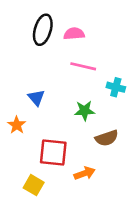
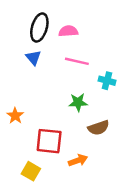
blue triangle: (36, 98) -> (33, 58), moved

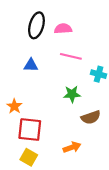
blue triangle: (33, 58) -> (31, 65), moved, turned -48
red square: (49, 141) -> (30, 130), moved

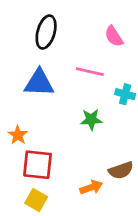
pink semicircle: (63, 29) -> (114, 36), moved, turned -119
blue triangle: (31, 65) -> (39, 83), size x1.6
brown semicircle: (91, 117) -> (121, 170), moved

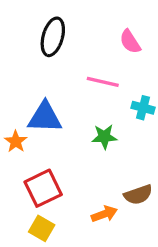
blue triangle: (39, 83) -> (45, 117), moved
orange star: (18, 135) -> (16, 142), moved
red square: (38, 165) -> (43, 188), turned -32

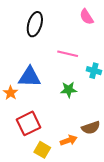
pink semicircle: (130, 42) -> (87, 17), moved
yellow square: (42, 228) -> (42, 150), moved

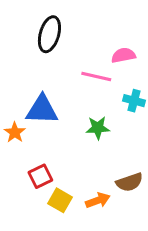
pink semicircle: (87, 17) -> (123, 55), moved, turned 112
red square: (29, 123) -> (40, 176), size x0.7
yellow square: (42, 150) -> (60, 200), moved

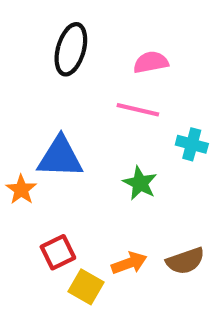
pink semicircle: (123, 55) -> (151, 62), moved
green star: (98, 128) -> (140, 183), turned 30
orange arrow: (98, 200) -> (129, 263), moved

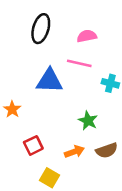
blue triangle: (60, 157) -> (49, 81), moved
green star: (140, 183) -> (88, 121), moved
yellow square: (86, 287) -> (49, 178), moved

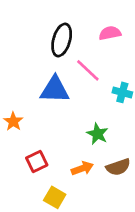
black ellipse: (41, 29) -> (62, 40), moved
pink semicircle: (87, 36) -> (110, 33), moved
pink line: (79, 63) -> (88, 70), turned 30

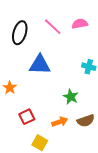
black ellipse: (62, 40) -> (20, 33), moved
pink line: (88, 70) -> (53, 27), moved

